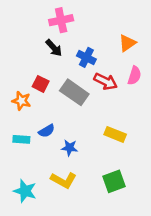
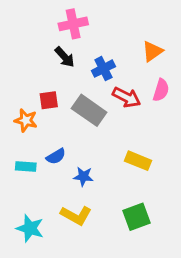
blue cross: (86, 57) -> (103, 69), turned 36
red square: (41, 84) -> (49, 100), turned -35

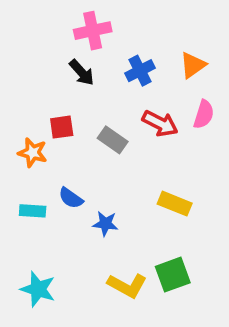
blue cross: (103, 69) -> (140, 71), moved
gray rectangle: (89, 110) -> (113, 140), size x0.7
blue semicircle: (56, 156) -> (71, 198), turned 66
yellow L-shape: (76, 215) -> (127, 286), moved

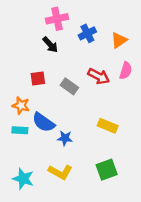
blue cross: (140, 71) -> (87, 33), moved
orange star: (33, 153) -> (21, 106), moved
blue semicircle: (71, 198) -> (43, 122), size x1.5
yellow L-shape: (127, 286) -> (60, 172), moved

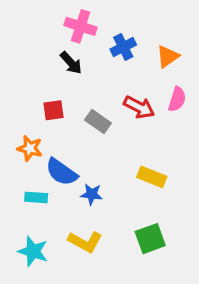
pink cross: (57, 19) -> (80, 26), turned 30
cyan rectangle: (20, 130) -> (36, 197), moved

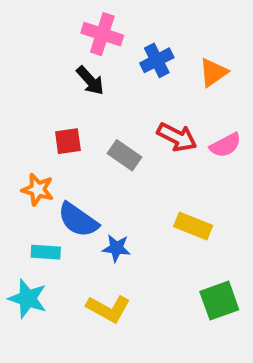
pink semicircle: (177, 99) -> (225, 145), moved, turned 45
green square: (150, 239) -> (219, 301), moved
cyan star: (33, 251) -> (28, 299), moved

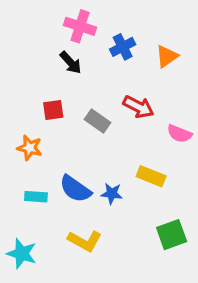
pink semicircle: (225, 145) -> (179, 134), moved, turned 50
blue semicircle: (78, 220) -> (75, 189), moved
blue star: (116, 248) -> (112, 194), moved
cyan star: (28, 299) -> (22, 254), moved

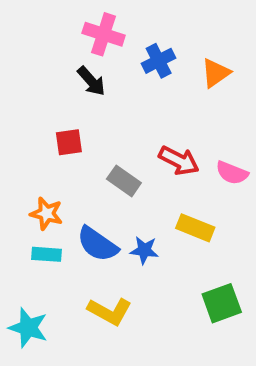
red arrow: (138, 107) -> (179, 161), moved
gray rectangle: (97, 121) -> (124, 181), moved
orange star: (30, 148) -> (47, 214), moved

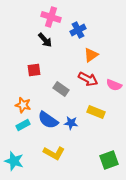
orange triangle: (216, 73) -> (91, 55), moved
cyan rectangle: (47, 254) -> (23, 125), turned -32
green square: (222, 303) -> (109, 160), moved

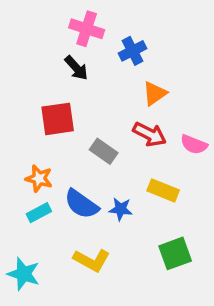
red square: (34, 70) -> (58, 119), size x1.5
green square: (109, 160) -> (175, 253), moved

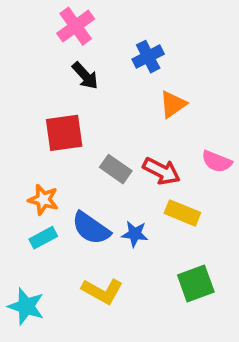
pink cross: (87, 29) -> (76, 26), moved, turned 36
red arrow: (150, 134) -> (161, 171), moved

